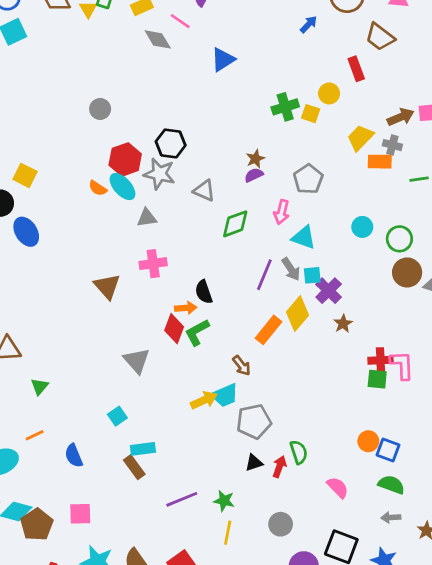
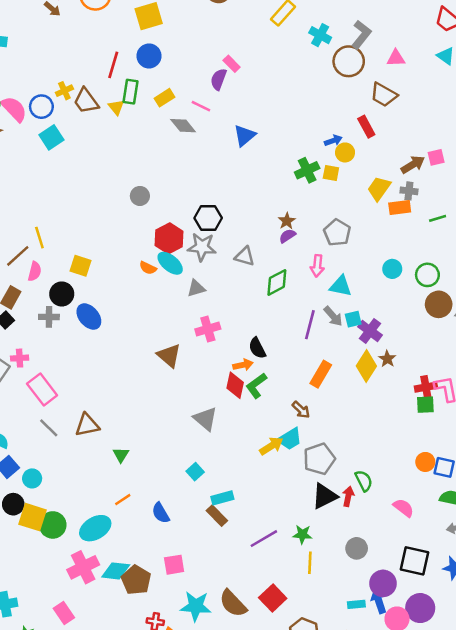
blue arrow: (309, 24) -> (333, 140), moved, turned 35
yellow diamond: (297, 314) -> (366, 366), moved
black triangle: (254, 463) -> (325, 496), size x1.6

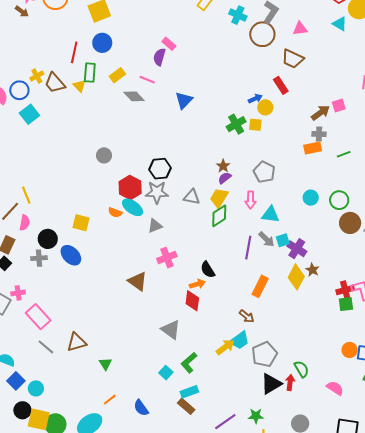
yellow trapezoid: (379, 188) -> (219, 198), moved
yellow square: (81, 266) -> (81, 223), moved
green L-shape: (256, 386) -> (189, 363), moved

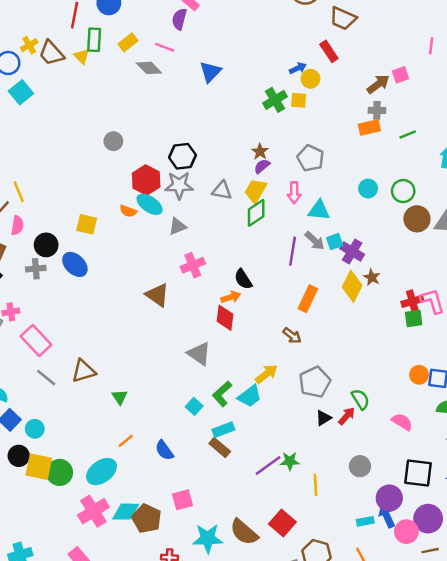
cyan trapezoid: (240, 340) -> (250, 396), moved
red arrow: (290, 382) -> (347, 416), turned 35
black triangle: (271, 384) -> (323, 418), size x0.6
green star: (256, 416) -> (290, 461), moved

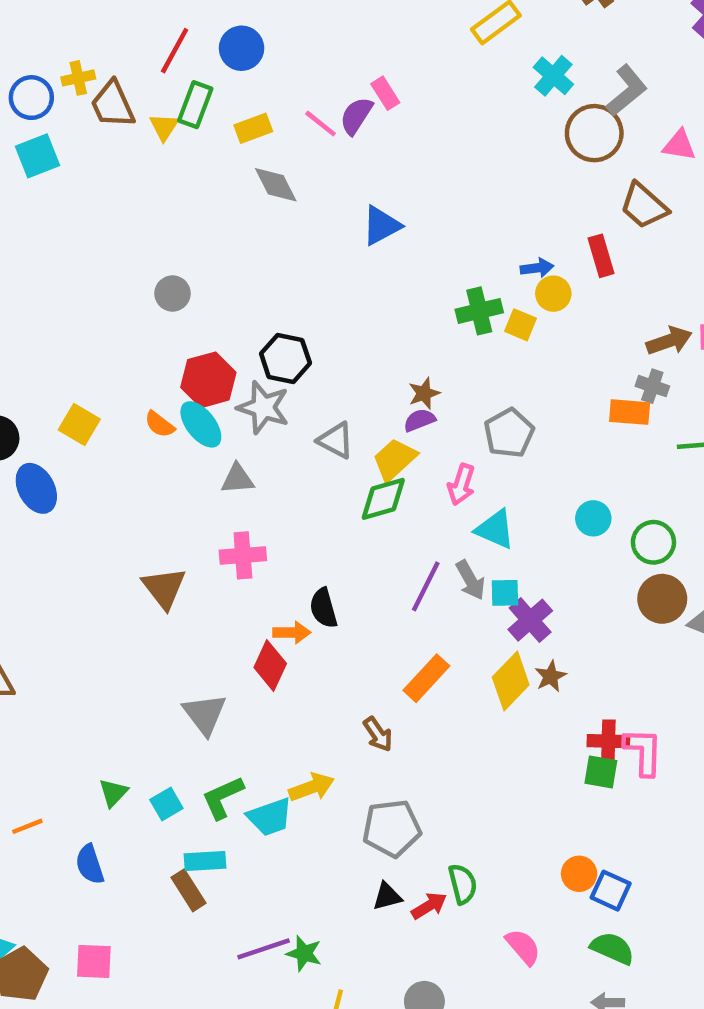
pink line: (165, 47) -> (321, 124), moved
green triangle: (120, 397) -> (113, 793), moved

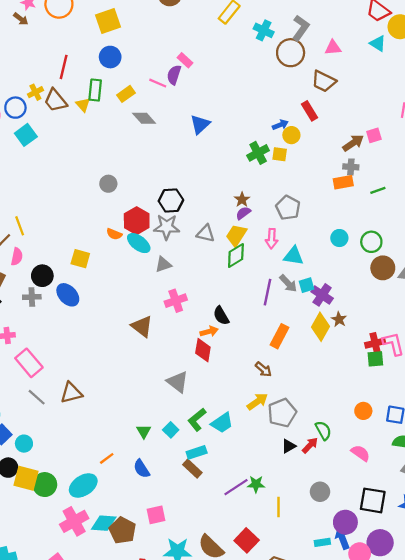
red line: (175, 51) -> (64, 67), moved
orange semicircle: (160, 424) -> (114, 234), moved
yellow arrow: (312, 787) -> (257, 402), moved
orange circle: (579, 874) -> (363, 411), moved

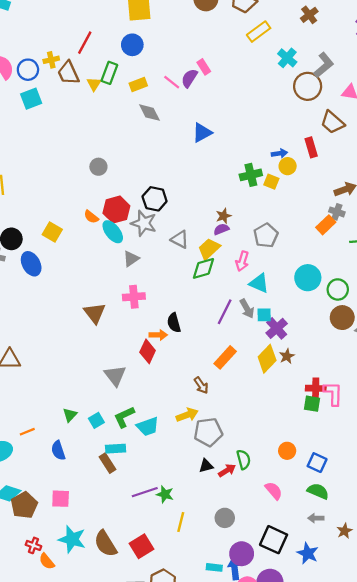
orange rectangle: (343, 182) -> (326, 225), turned -48
cyan circle: (339, 238) -> (308, 278), size x1.5
gray triangle: (163, 265) -> (131, 259), turned -30

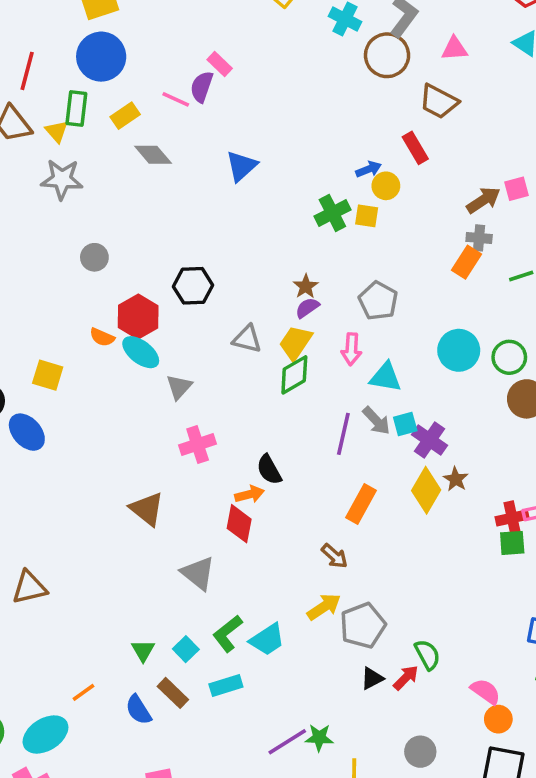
blue circle: (132, 45) -> (101, 57), size x1.4
gray star: (144, 223) -> (62, 179), moved
brown triangle: (95, 313) -> (147, 509), moved
orange circle: (287, 451) -> (498, 719), moved
brown rectangle: (107, 463) -> (173, 693), moved

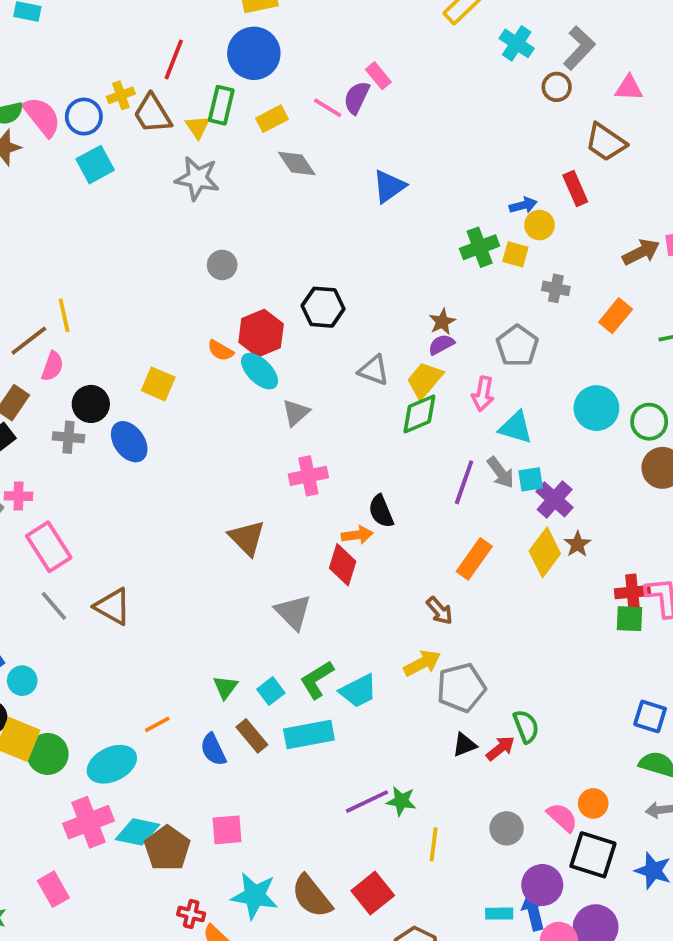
brown circle: (387, 55) -> (557, 87), size x0.6
gray cross: (479, 238) -> (556, 288), moved
brown triangle: (29, 587) -> (113, 606), turned 36
cyan rectangle: (226, 686) -> (309, 734), size x1.4
pink semicircle: (486, 691) -> (562, 817), moved

